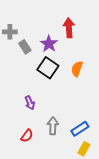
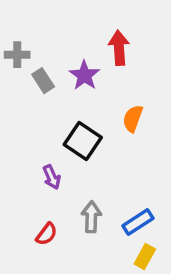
black square: (48, 68) -> (83, 141), moved

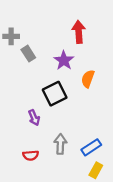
purple star: (84, 75) -> (64, 60), moved
black square: (83, 141) -> (55, 94), turned 30
red semicircle: (46, 234) -> (31, 155), turned 49

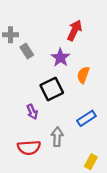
red arrow: (79, 32) -> (75, 30), turned 30
blue rectangle: (91, 147) -> (86, 118), moved
red semicircle: (31, 155) -> (29, 148), size x1.5

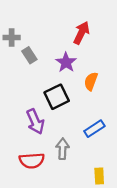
purple arrow: (32, 112) -> (35, 122), size x1.5
yellow rectangle: (91, 162) -> (99, 176), turned -32

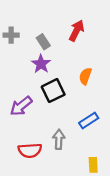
gray rectangle: (29, 55) -> (43, 42), moved
purple star: (66, 62) -> (41, 64), moved
purple arrow: (35, 122) -> (21, 106), moved, turned 75

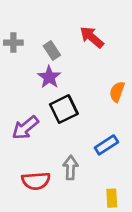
red arrow: (76, 31) -> (92, 37), turned -75
orange semicircle: (85, 76) -> (117, 92), moved

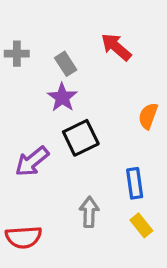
blue rectangle: (106, 145) -> (135, 183), turned -65
red semicircle: (36, 181) -> (24, 237), moved
yellow rectangle: (112, 198) -> (141, 225), moved, turned -36

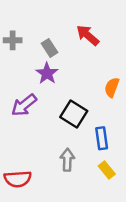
black square: (81, 138) -> (74, 114), moved, turned -32
purple arrow: (32, 161) -> (24, 105), moved

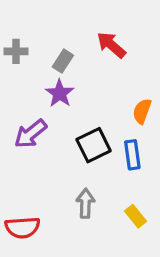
gray rectangle: (49, 48) -> (63, 61), turned 66
black square: (74, 114) -> (94, 145), turned 32
blue rectangle: (102, 138) -> (132, 155), moved

